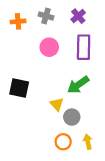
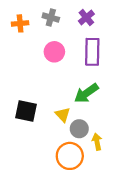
black square: (19, 88) -> (26, 111), moved
orange circle: (63, 142) -> (70, 156), size x1.5
yellow arrow: (88, 142) -> (97, 142), moved

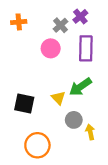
gray cross: (51, 18) -> (61, 25), moved, turned 32
yellow triangle: (63, 115) -> (58, 98), moved
orange circle: (70, 156) -> (37, 145), moved

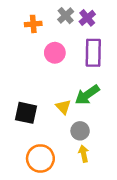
orange cross: (19, 22) -> (33, 24), moved
gray cross: (61, 25) -> (66, 16), moved
yellow arrow: (90, 132) -> (84, 154), moved

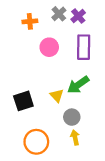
black square: (26, 113) -> (23, 101), turned -30

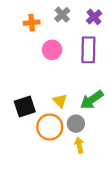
purple cross: (78, 16) -> (94, 17), moved
green arrow: (78, 85) -> (92, 100), moved
orange circle: (36, 142) -> (50, 127), moved

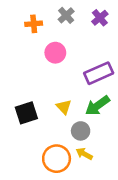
purple rectangle: (88, 50) -> (99, 73), moved, turned 65
orange circle: (50, 127) -> (57, 159), moved
yellow arrow: (79, 145) -> (84, 154), turned -49

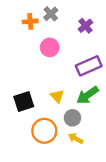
gray cross: (66, 15) -> (51, 14), moved
purple cross: (100, 18) -> (85, 26), moved
orange circle: (57, 159) -> (44, 131), moved

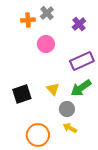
orange circle: (44, 131) -> (38, 135), moved

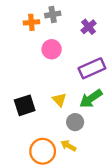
gray cross: (47, 13) -> (53, 14), turned 32
yellow arrow: (70, 128) -> (68, 146), moved

